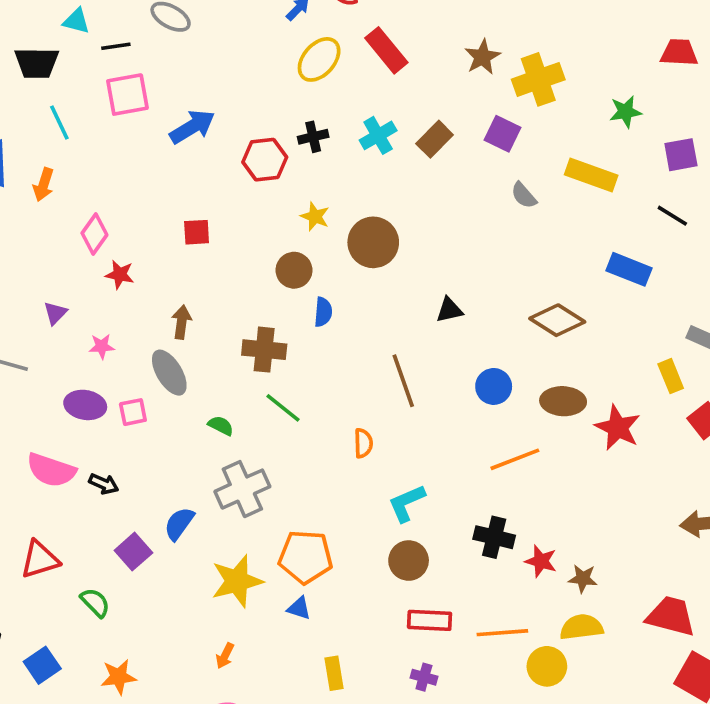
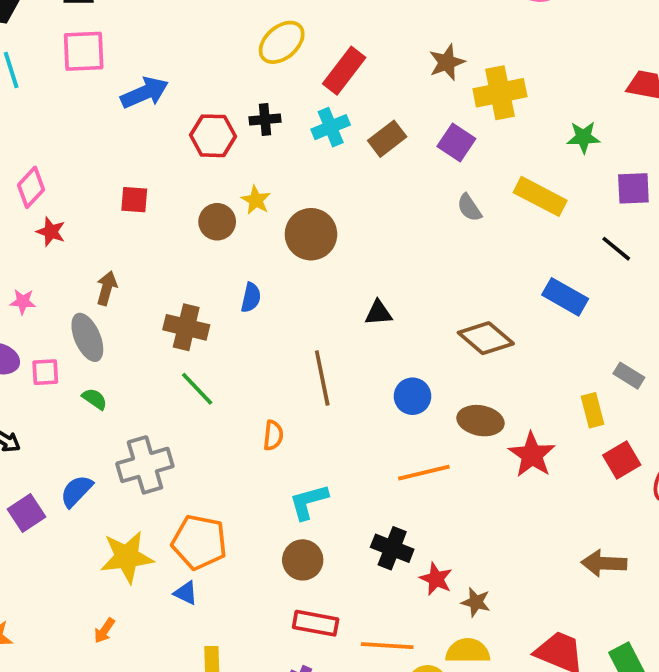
red rectangle: (386, 50) -> (344, 71), moved, turned 69
brown circle: (294, 270) -> (217, 222), moved
green semicircle: (221, 426) -> (95, 399), moved

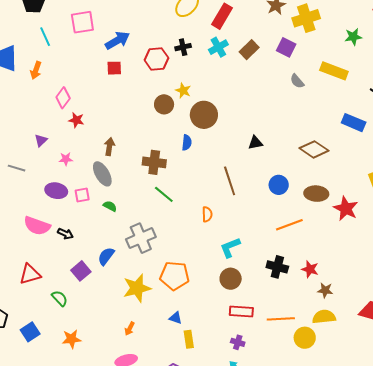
red square: (134, 200) -> (114, 68), moved
brown circle: (311, 234) -> (204, 115), moved
red star: (436, 579) -> (310, 269), moved
blue triangle: (186, 593) -> (176, 318), moved

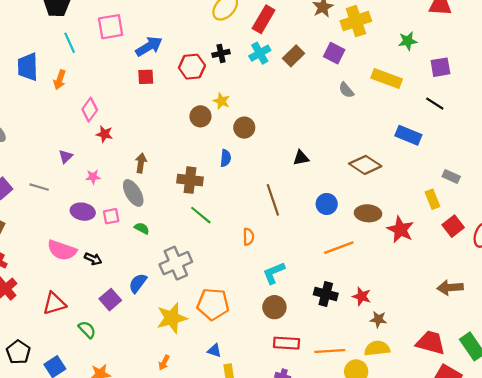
brown circle: (204, 115) -> (244, 128), size x0.7

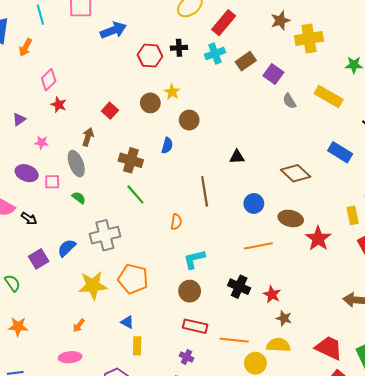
purple square: (334, 53) -> (273, 74), moved
red square: (146, 77) -> (110, 111), moved, turned 35

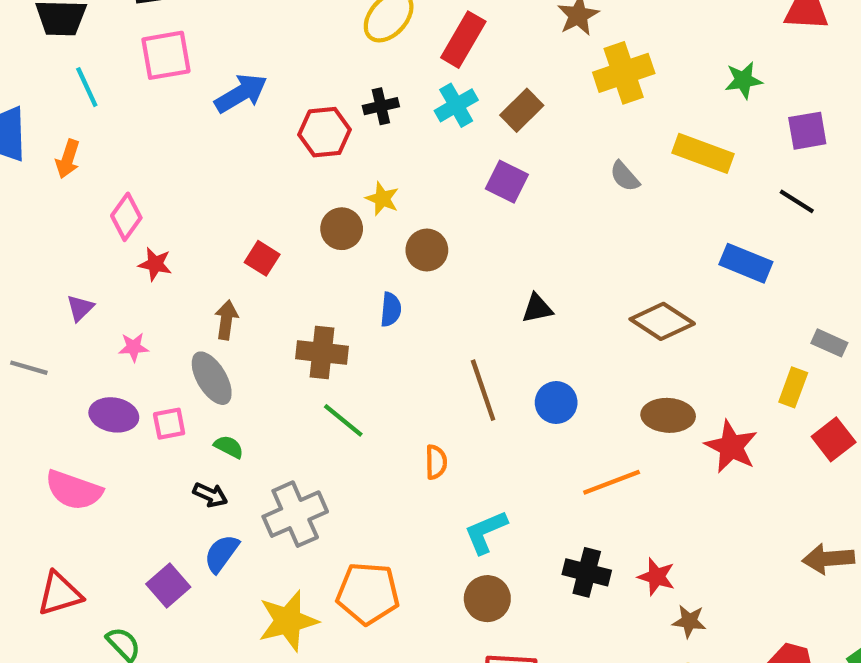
yellow cross: (309, 38) -> (624, 73), moved
purple square: (273, 74) -> (507, 182), moved
blue circle: (254, 203) -> (556, 403), moved
yellow rectangle: (353, 215) -> (793, 387), turned 42
black arrow: (29, 218) -> (210, 495), moved

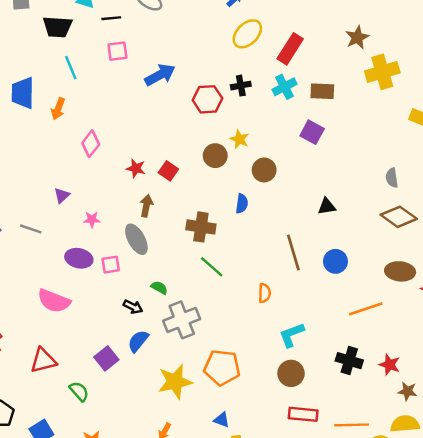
pink square: (166, 55) -> (117, 51), size x0.7
brown rectangle: (522, 110) -> (322, 91), turned 45
gray semicircle: (625, 176) -> (392, 178), moved, turned 30
red star: (155, 264) -> (136, 168), moved
green semicircle: (229, 447) -> (159, 288), moved

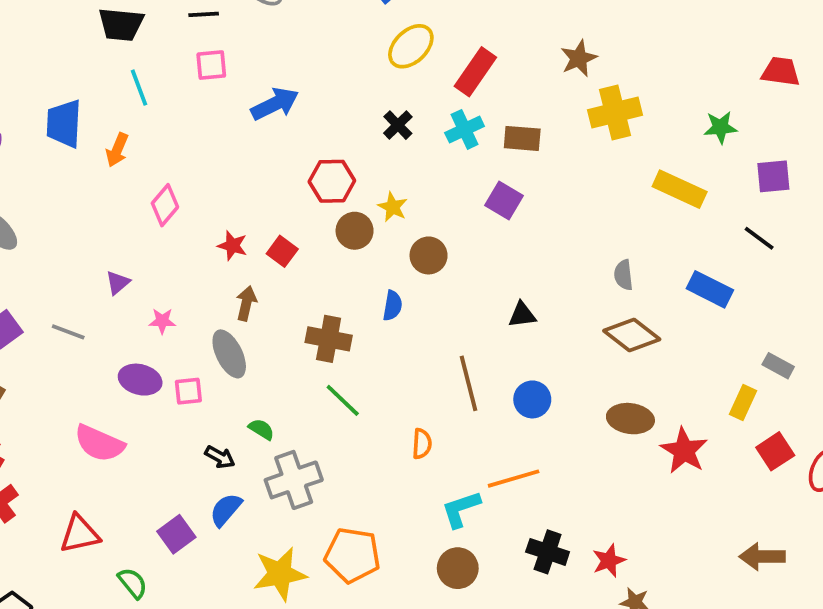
black cross: (241, 86) -> (398, 125), turned -36
red hexagon: (208, 99) -> (332, 181), moved
orange line: (366, 309) -> (514, 479), moved
red star: (390, 365) -> (609, 561), turned 30

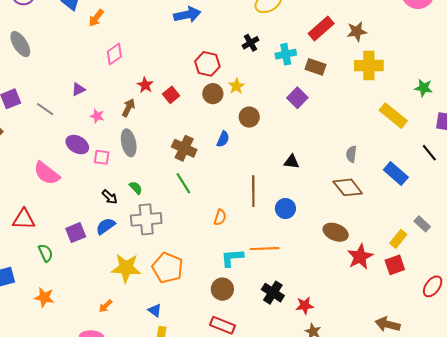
red rectangle: (475, 72) -> (321, 28), moved
brown arrow: (246, 303) -> (128, 108), moved
red square: (775, 451) -> (395, 265), moved

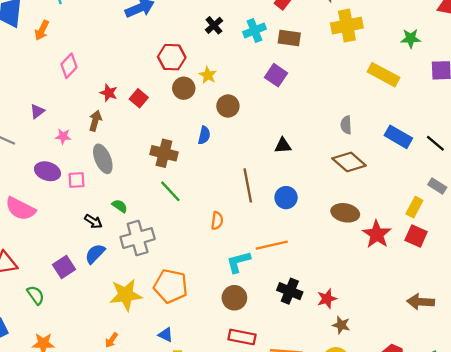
black line: (429, 153) -> (435, 143), moved
red square: (395, 265) -> (416, 236), turned -36

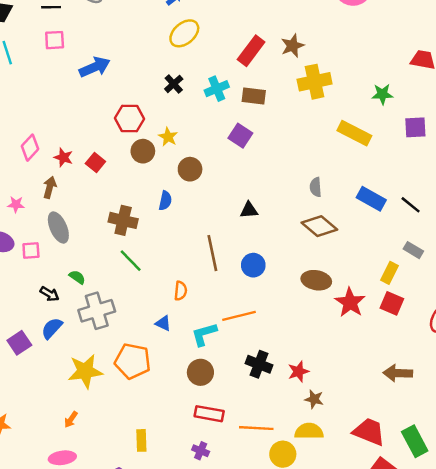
pink diamond: (69, 66) -> (30, 148), moved
blue triangle: (166, 335) -> (163, 323), moved

